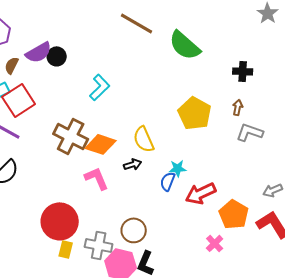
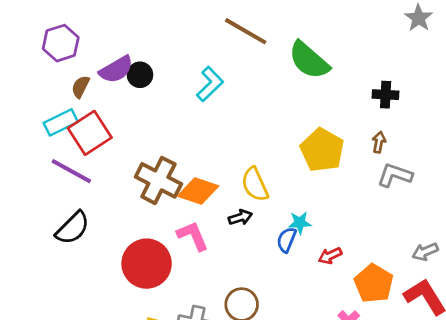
cyan L-shape: (100, 87) -> (210, 84), moved
red arrow: (201, 193) -> (330, 256), size x0.6
red circle: (60, 221) -> (147, 264), moved

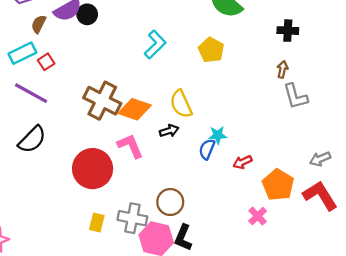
cyan L-shape: (210, 84) -> (155, 45), moved
red square: (90, 133) -> (46, 62), size x0.5
yellow pentagon: (322, 150) -> (211, 50), moved, size x0.7
gray L-shape: (395, 175) -> (295, 96), turned -124

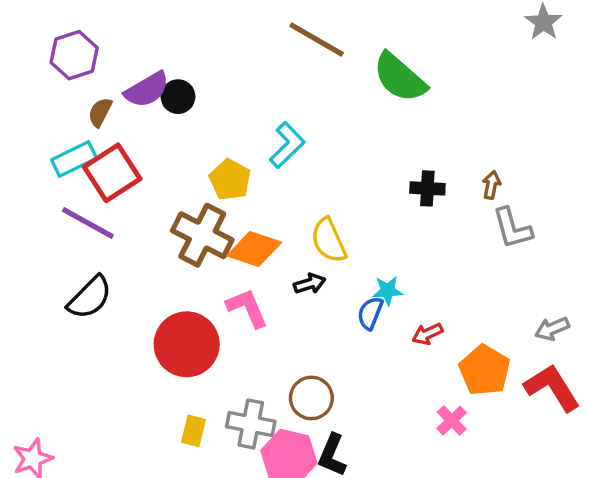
black cross: (288, 31) -> (427, 188), moved
yellow pentagon: (211, 50) -> (230, 180), moved
red square: (46, 62) -> (112, 173), size x2.0

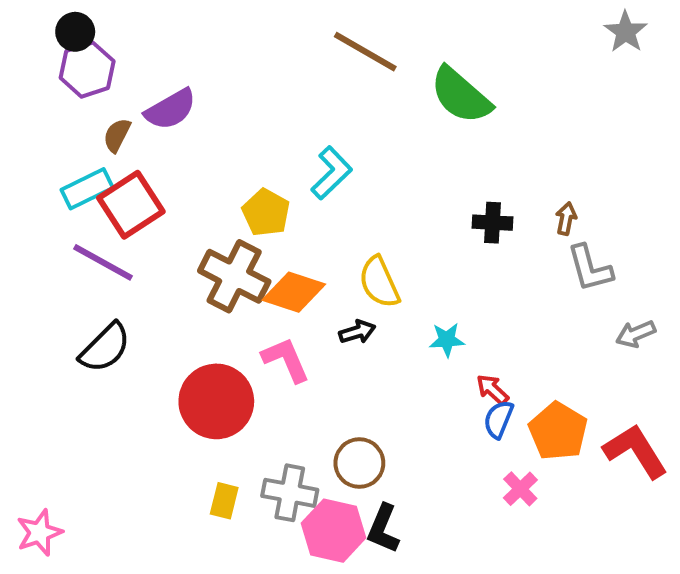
black circle: (178, 97) -> (75, 32), moved
blue semicircle: (370, 313) -> (498, 419), moved
gray arrow: (552, 329) -> (636, 334), moved
red arrow: (427, 334) -> (492, 389), turned 68

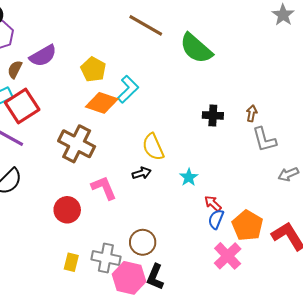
yellow pentagon: (266, 213) -> (93, 69), moved
orange diamond: (294, 292) -> (102, 103), moved
cyan star: (447, 340) -> (189, 177), turned -30
red circle: (216, 401) -> (67, 210), size x0.7
pink cross: (520, 489) -> (228, 256), size x1.5

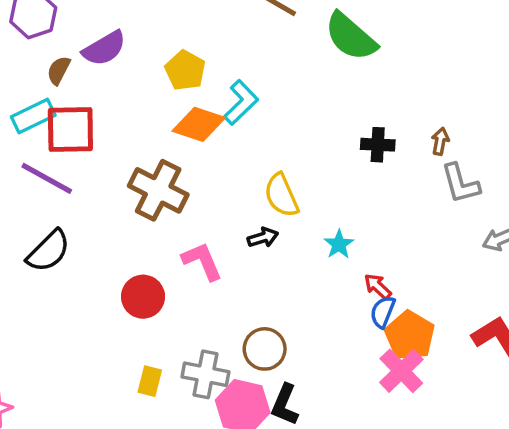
red square: (22, 106) -> (70, 129), turned 32
orange pentagon: (247, 226) -> (410, 335), moved

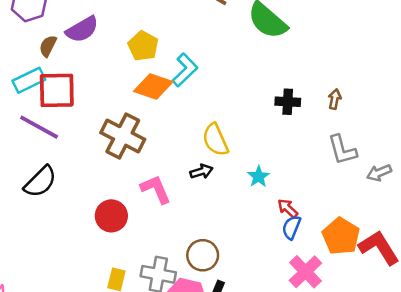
gray L-shape: (460, 184) -> (342, 150), moved
orange pentagon: (410, 335) -> (341, 236), moved

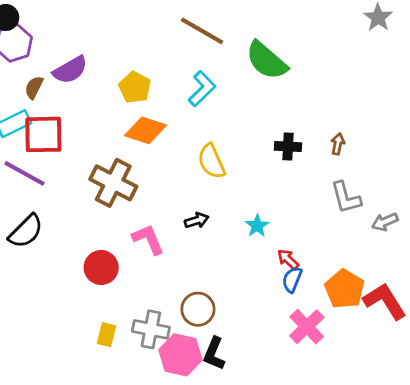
cyan L-shape: (185, 70) -> (202, 89), moved
yellow semicircle: (215, 140) -> (211, 161), moved

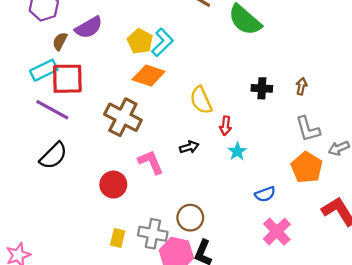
cyan L-shape: (202, 89) -> (162, 42), moved
red arrow: (288, 259) -> (226, 126), moved, turned -126
blue semicircle: (292, 280) -> (265, 194), turned -132
orange pentagon: (344, 289) -> (307, 167), moved

